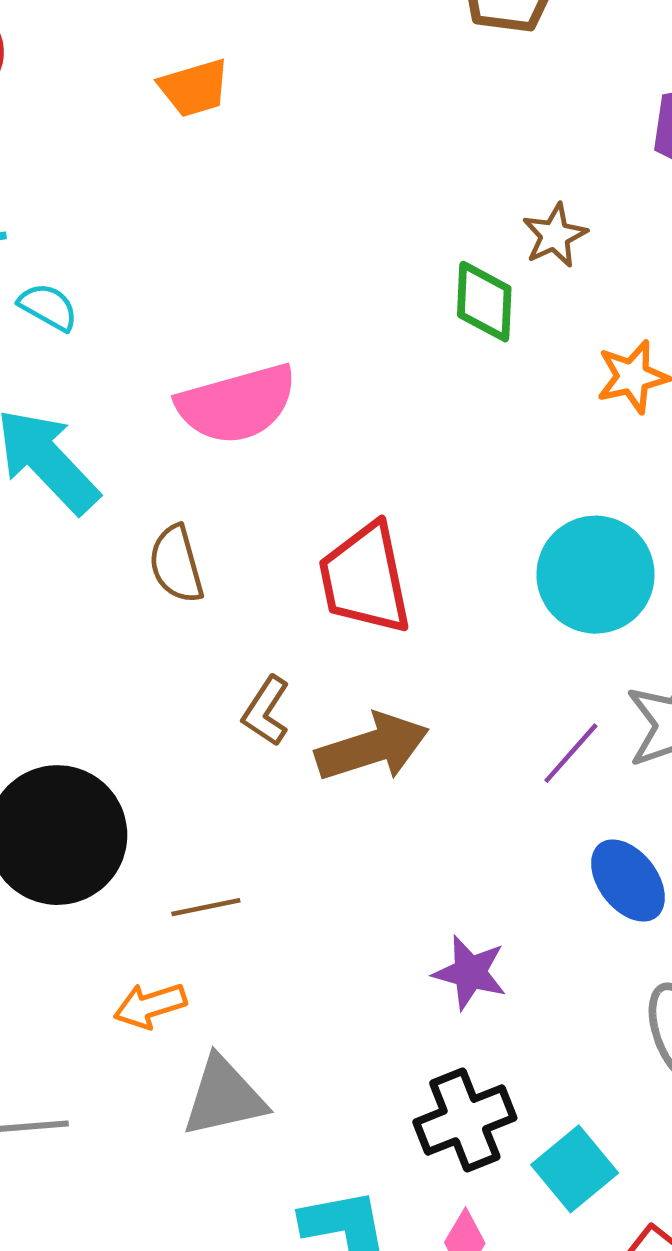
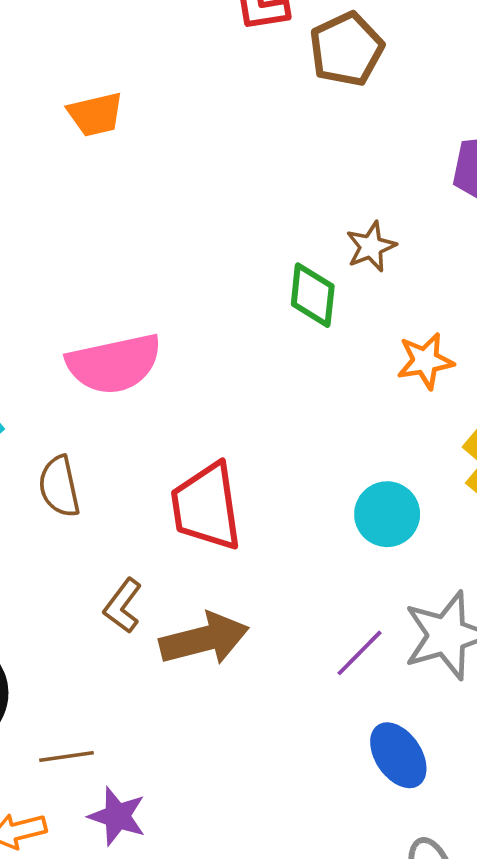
cyan circle: (596, 575) -> (387, 514), size x0.7
purple star: (470, 973) -> (117, 816), moved

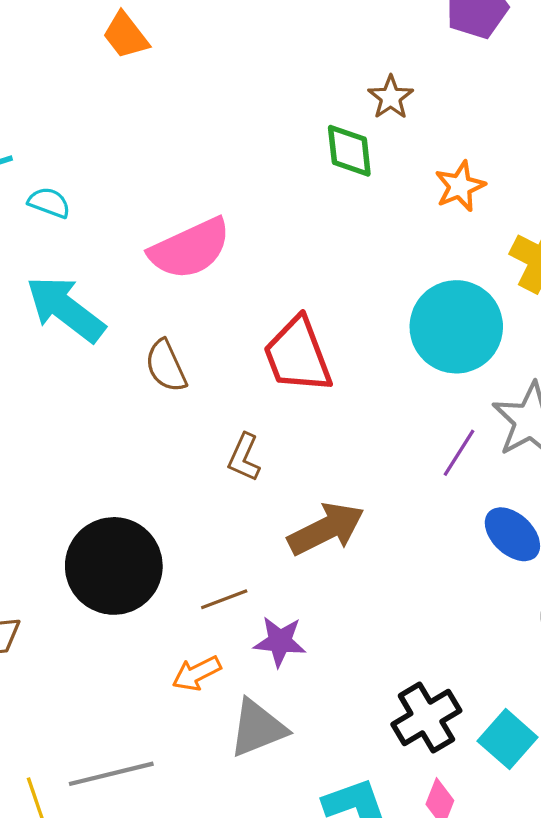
orange trapezoid: (95, 114) -> (126, 35), turned 78
cyan circle: (387, 514) -> (456, 327), size x1.6
brown arrow: (204, 639) -> (326, 529), moved

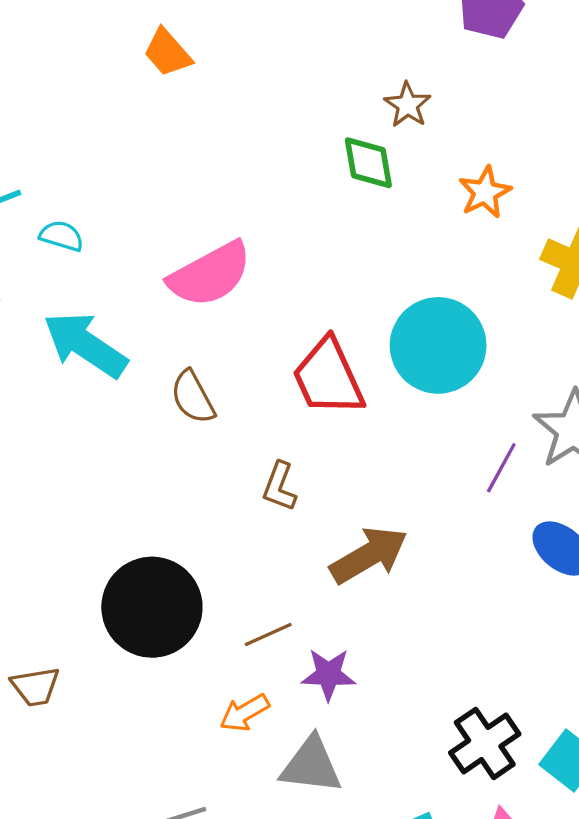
orange trapezoid: (126, 35) -> (167, 53), moved
cyan circle: (456, 327) -> (438, 345), moved
gray triangle: (258, 728) -> (311, 765), turned 32

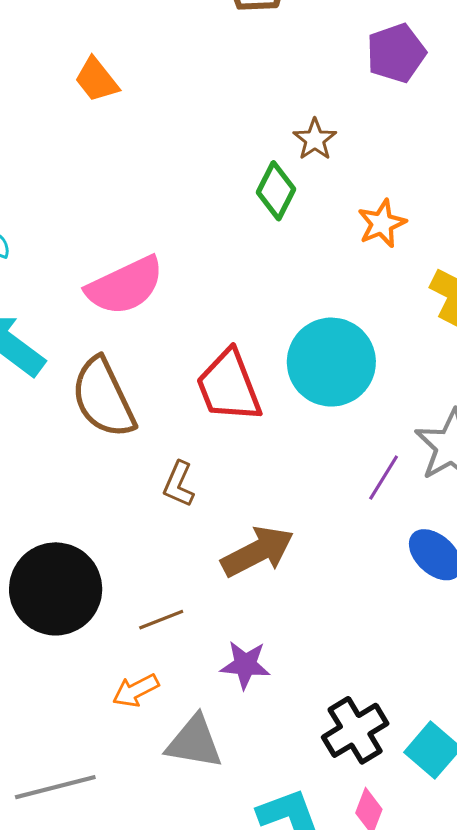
green diamond: (368, 163) -> (276, 191), turned 34
brown semicircle: (193, 397) -> (103, 398), size x1.6
purple star: (328, 674) -> (245, 665), moved

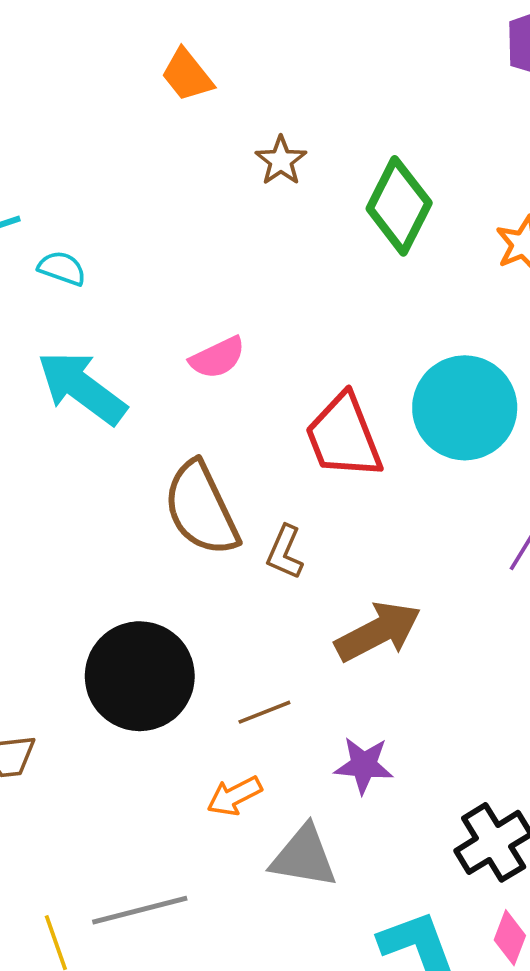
brown star: (315, 139) -> (281, 161), moved
green diamond: (276, 191) -> (399, 206), size x1.4
pink semicircle: (125, 286) -> (217, 358), moved, size x0.6
brown semicircle: (103, 398) -> (201, 509), moved

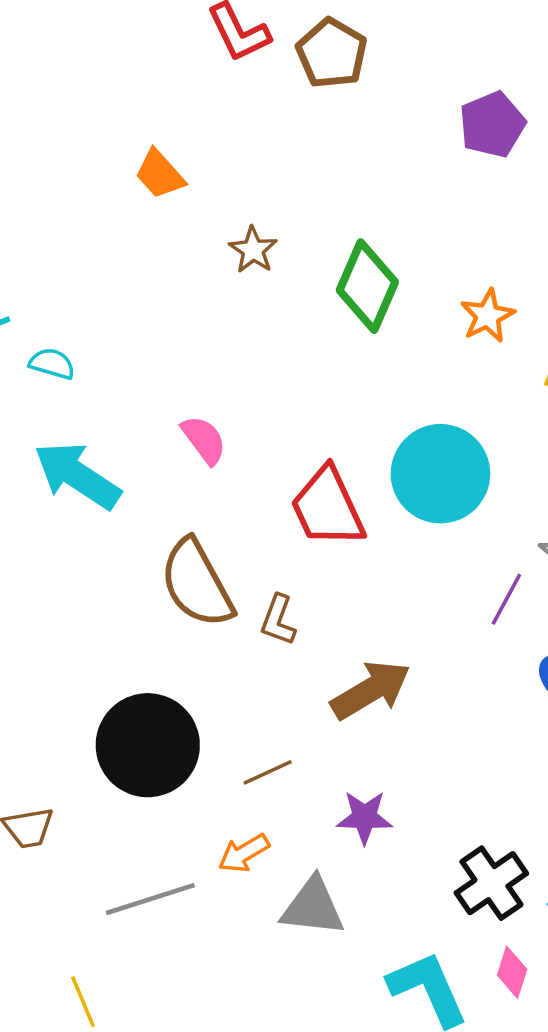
pink semicircle: (217, 358) -> (204, 440), turned -98
gray line: (140, 910) -> (150, 899), moved

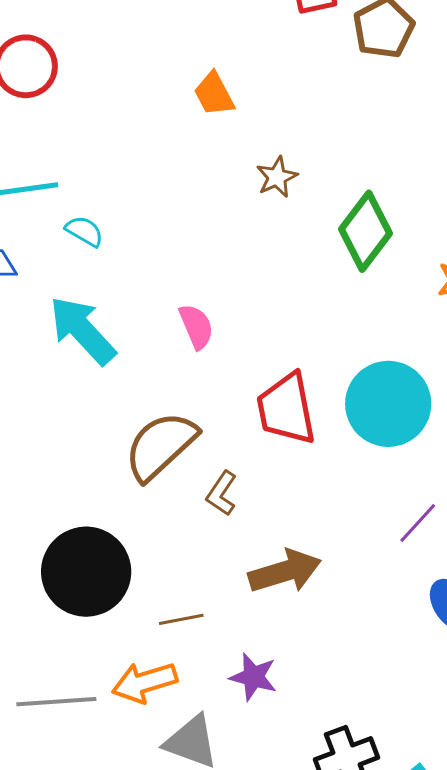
brown semicircle: (197, 583) -> (161, 446), turned 62
orange arrow: (244, 853) -> (144, 682), size x1.4

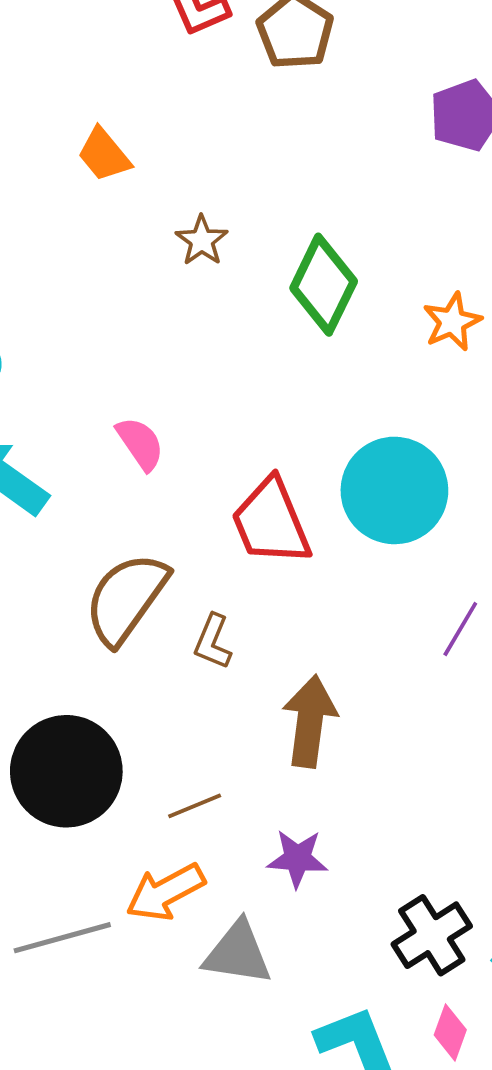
brown arrow: (285, 571) -> (310, 721), turned -54

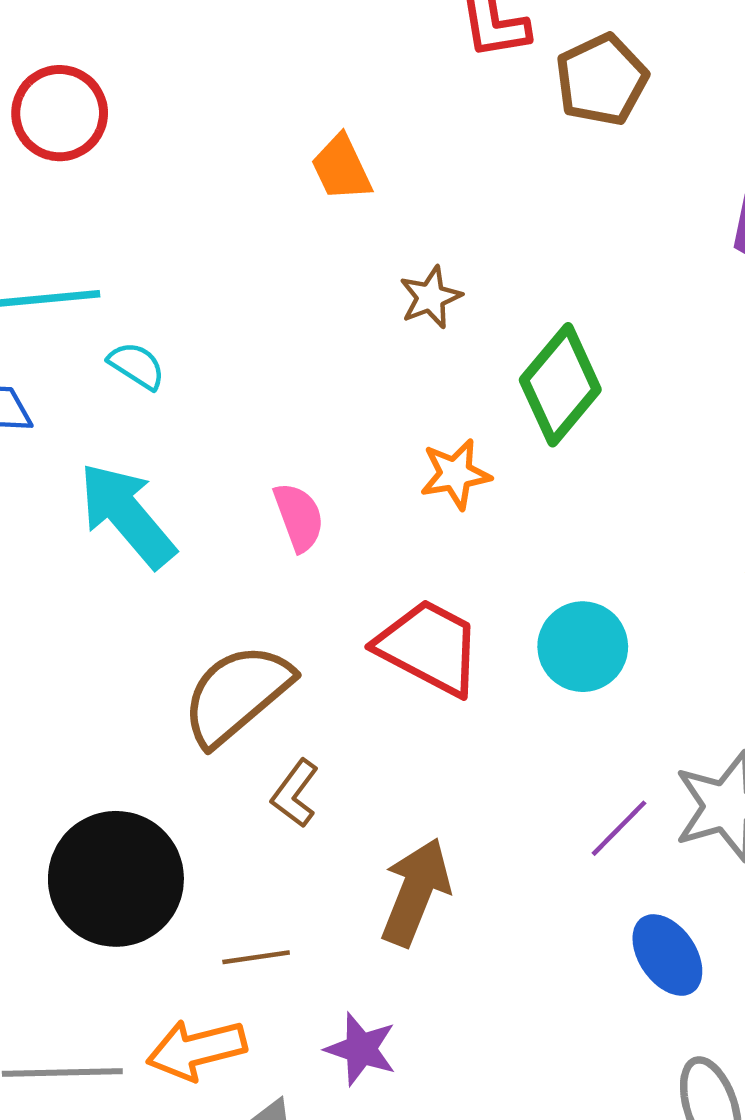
orange star: (452, 322) -> (455, 474), moved
cyan circle: (394, 490) -> (583, 647), size x0.7
red trapezoid: (271, 522) -> (429, 647), turned 126
brown L-shape: (213, 642) -> (295, 793), moved

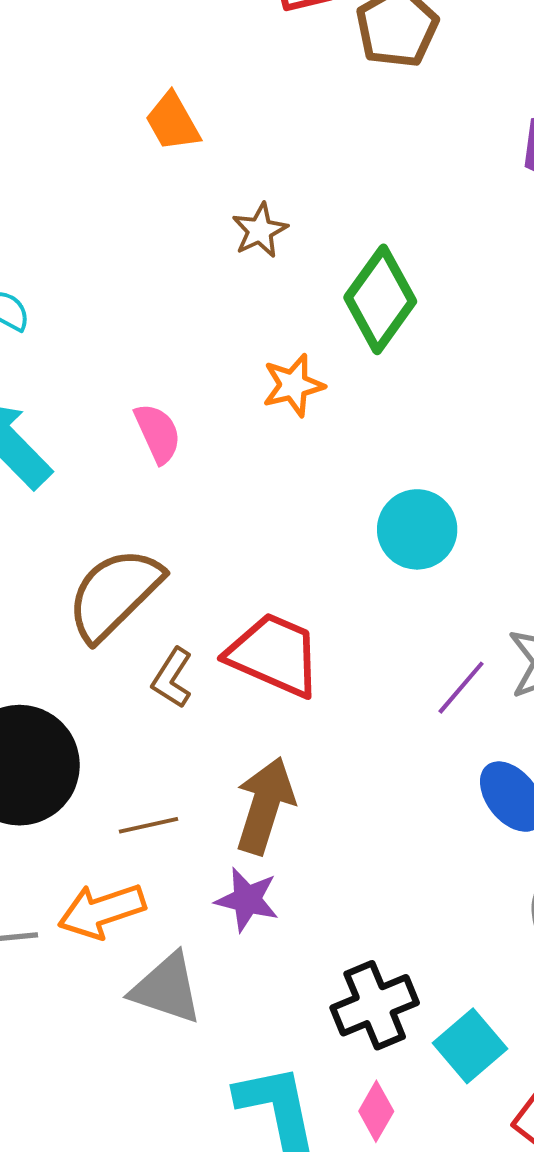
red trapezoid: (429, 647) -> (274, 655), moved
brown arrow: (416, 892) -> (265, 806), moved

